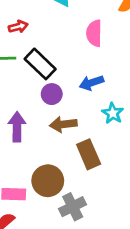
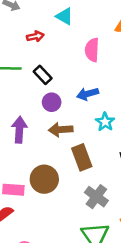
red arrow: (18, 27) -> (35, 36), moved
black rectangle: (40, 64) -> (43, 75), size x0.7
gray cross: (73, 207) -> (96, 197), moved, turned -30

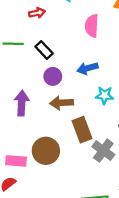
cyan star: (105, 122) -> (104, 95), turned -30
gray cross: (96, 197) -> (103, 151), moved

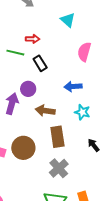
red arrow: (37, 13) -> (33, 39), moved
purple circle: (53, 76) -> (28, 89), moved
gray cross: (103, 151) -> (59, 168), moved

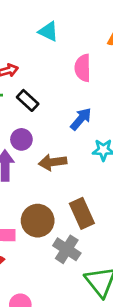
blue arrow: (73, 86) -> (81, 119), turned 150
brown rectangle: (57, 137) -> (82, 213), moved
gray cross: (59, 168) -> (67, 249), moved

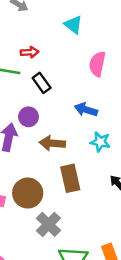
blue arrow: (81, 119) -> (86, 110), turned -125
brown rectangle: (82, 213) -> (70, 178), moved

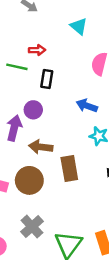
black rectangle: (42, 83) -> (47, 79), turned 42
brown arrow: (52, 143) -> (41, 147), moved
gray cross: (48, 224) -> (32, 227), moved

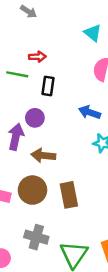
cyan triangle: (79, 26) -> (93, 33), moved
brown rectangle: (69, 169) -> (69, 195), moved
gray cross: (32, 227) -> (36, 237), turned -30

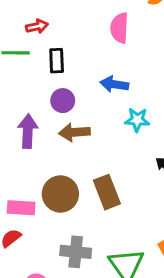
purple circle: (35, 118) -> (63, 101), moved
brown arrow: (43, 156) -> (74, 132), moved

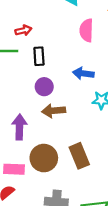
purple arrow: (28, 131) -> (19, 127), moved

